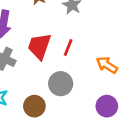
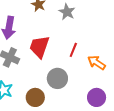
red line: (68, 47) -> (73, 50), moved

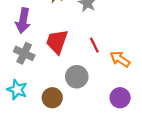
red line: (73, 50) -> (94, 45), turned -48

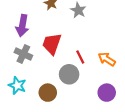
red line: (94, 45) -> (80, 57), moved

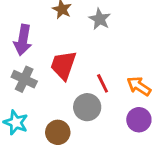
purple circle: (107, 93) -> (139, 120), moved

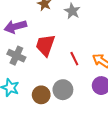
purple arrow: (23, 40) -> (15, 27), turned 65
gray circle: (87, 107) -> (63, 90), moved

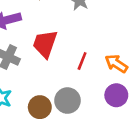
red line: (74, 59) -> (82, 61), turned 48

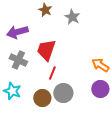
red line: (82, 61) -> (52, 73), moved

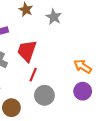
brown circle: (42, 98) -> (11, 108), moved

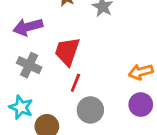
orange arrow: (83, 66) -> (141, 72), turned -48

